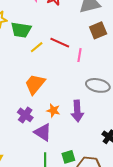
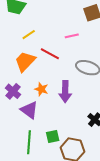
red line: (60, 43) -> (50, 54), moved
yellow line: (37, 47) -> (29, 35), moved
pink line: (79, 55) -> (72, 36), turned 64

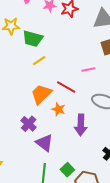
yellow line: (29, 35) -> (39, 61), moved
orange star: (41, 89) -> (58, 109), moved
green square: (53, 137) -> (67, 170), turned -32

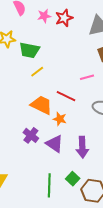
orange trapezoid: (41, 94) -> (41, 105), turned 75
purple arrow: (81, 125) -> (82, 147), moved
purple triangle: (44, 143) -> (54, 144), moved

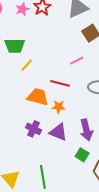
green square: (73, 179) -> (82, 155), moved
green line: (49, 185) -> (43, 177), moved

